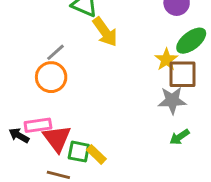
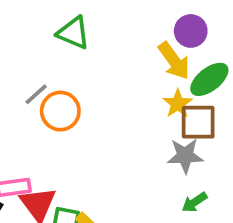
yellow arrow: (105, 32) -> (174, 61), moved
orange circle: (51, 77) -> (60, 111), moved

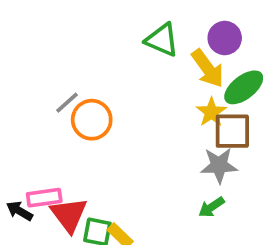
green triangle: (73, 33) -> (162, 40), moved
green arrow: (194, 202) -> (211, 207), moved

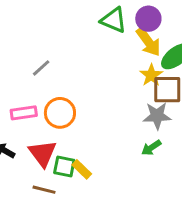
purple circle: (225, 38) -> (148, 19), moved
orange circle: (92, 120) -> (60, 113), moved
pink rectangle: (44, 198) -> (24, 113), moved

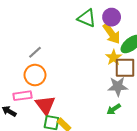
pink rectangle: (24, 113) -> (23, 96), moved
orange circle: (60, 113) -> (35, 75), moved
red triangle: (43, 153) -> (45, 105), moved

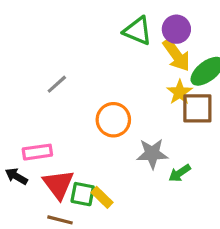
orange circle: (35, 75) -> (113, 120), moved
gray star: (118, 86) -> (152, 154), moved
red triangle: (45, 105) -> (58, 184), moved

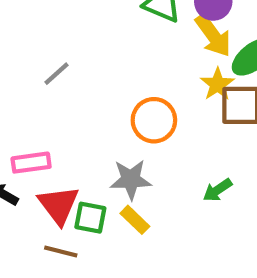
orange circle: (113, 120) -> (154, 120), moved
gray star: (152, 154) -> (131, 180), moved
yellow rectangle: (102, 197) -> (135, 220), moved

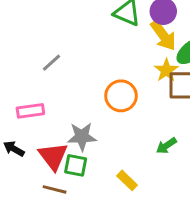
pink rectangle: (31, 163) -> (30, 111), moved
gray star: (131, 180) -> (82, 137), moved
yellow rectangle: (135, 220) -> (127, 180), moved

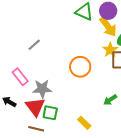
pink rectangle: (30, 111) -> (20, 77), turned 60
gray star: (82, 137) -> (42, 89), moved

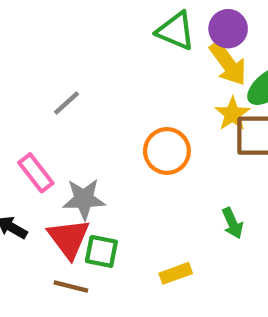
green arrow: (110, 100) -> (232, 223), turned -80
yellow rectangle: (84, 123) -> (176, 273), turned -64

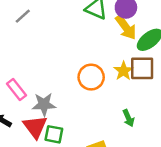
gray line: (66, 103) -> (23, 16), moved
yellow star: (232, 114) -> (123, 71), moved

